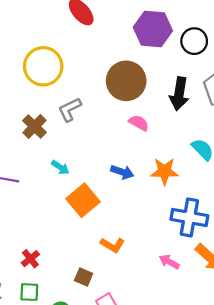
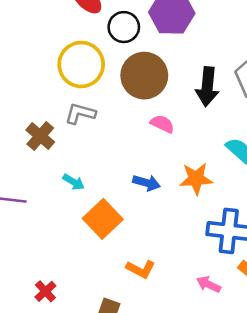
black circle: (194, 41) -> (124, 27), moved
yellow circle: (43, 66) -> (81, 64), moved
gray L-shape: (70, 109) -> (80, 113), turned 45

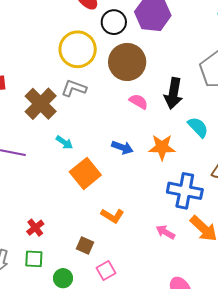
black arrow: (207, 87) -> (173, 93), moved
brown cross: (40, 136) -> (41, 104), size x1.4

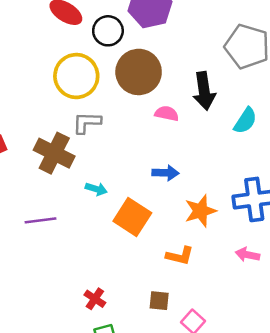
cyan semicircle: (198, 127) -> (245, 121), turned 95
orange star: (162, 147) -> (200, 211), moved

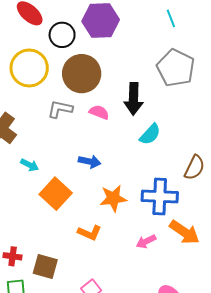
cyan semicircle: (245, 121) -> (150, 134), moved
gray L-shape: (87, 123) -> (60, 109), moved
pink arrow: (247, 255) -> (146, 241), turned -48
red cross: (95, 299) -> (13, 256), turned -36
brown square: (159, 301) -> (45, 267), moved, size x1.4

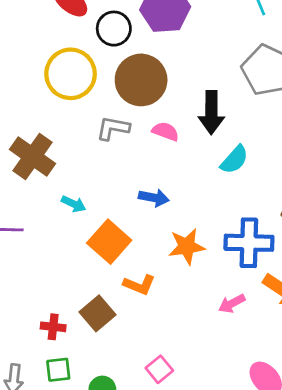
orange L-shape: (90, 233) -> (139, 285), moved
brown square: (45, 267) -> (98, 313), moved, turned 35

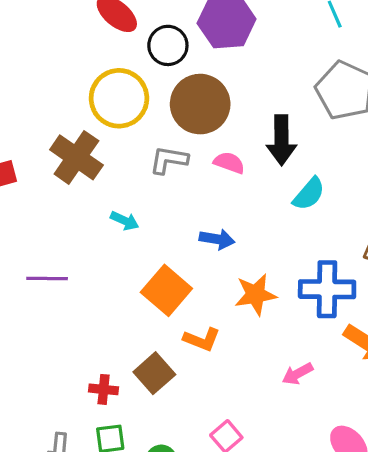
brown cross: (32, 157) -> (76, 157), moved
cyan arrow: (74, 204) -> (125, 221), moved
pink arrow: (232, 304) -> (297, 374), moved

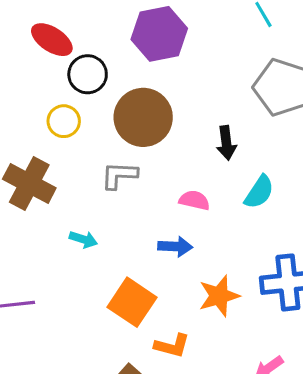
black circle: (168, 45) -> (88, 74), moved
yellow circle: (119, 98) -> (64, 121), size x0.6
black arrow: (281, 140) -> (226, 143), size x0.7
pink semicircle: (229, 163) -> (194, 200), moved

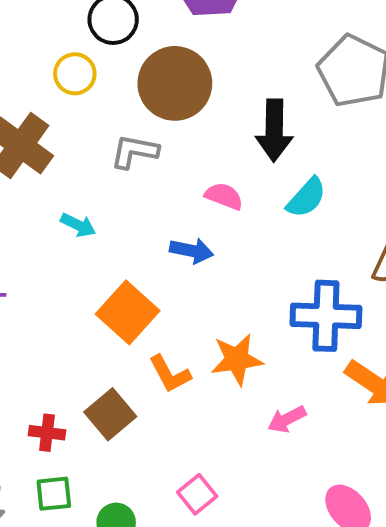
black arrow: (226, 143) -> (274, 130), size x1.4
orange star: (219, 296) -> (237, 359), moved
orange L-shape: (172, 346) -> (170, 374), turned 39

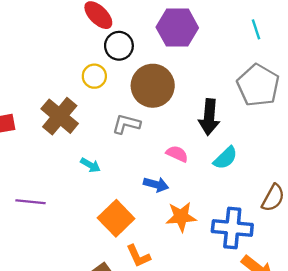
orange star: (237, 359) -> (181, 217), moved

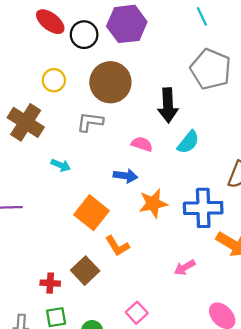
black circle: (119, 46) -> (84, 35), moved

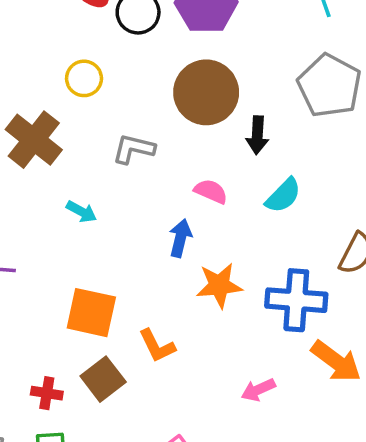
brown circle: (110, 82) -> (206, 92), moved
black arrow: (168, 105) -> (257, 135), size x0.7
blue arrow: (125, 176) -> (180, 238), turned -90
orange square: (92, 213) -> (91, 313), moved, turned -32

